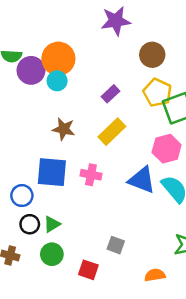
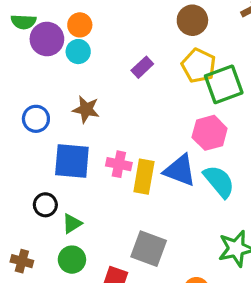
orange circle: (58, 59) -> (80, 25), size x0.6
yellow rectangle: (112, 132) -> (144, 177), moved, turned -36
blue circle: (22, 196) -> (36, 119), moved
black circle: (30, 224) -> (45, 205), moved
gray square: (116, 245) -> (149, 249), size x1.6

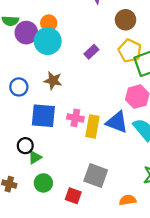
cyan circle: (78, 52) -> (48, 41), size x1.6
green triangle: (72, 224) -> (35, 157), moved

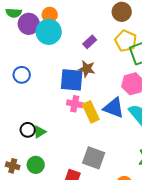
brown star: (53, 81) -> (87, 69), moved
blue square: (43, 116) -> (72, 80), moved
yellow rectangle: (92, 126) -> (91, 112), turned -35
green triangle: (35, 157) -> (40, 132), moved
green circle: (43, 183) -> (36, 165), moved

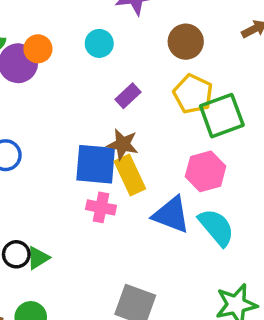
orange circle: (50, 15) -> (38, 49), moved
cyan circle: (49, 32) -> (99, 43), moved, size x0.6
yellow rectangle: (91, 112) -> (130, 175), moved

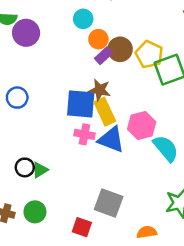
brown circle: (186, 42) -> (120, 49), moved
orange circle: (38, 49) -> (98, 39), moved
pink hexagon: (206, 171) -> (142, 126), moved
blue triangle: (171, 215) -> (111, 139), moved

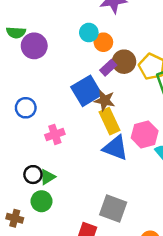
orange circle: (98, 39) -> (103, 42), moved
blue square: (81, 104) -> (86, 91), moved, turned -36
pink cross: (84, 134) -> (55, 134), moved, turned -30
green circle: (35, 212) -> (41, 201), moved

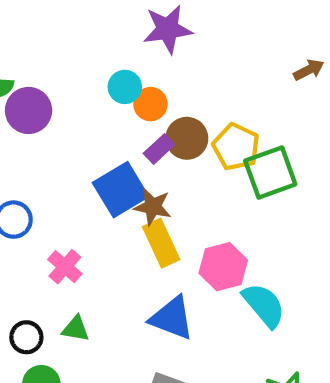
pink cross: (55, 134) -> (65, 267), turned -30
blue triangle: (116, 148) -> (172, 318), moved
green triangle: (48, 177) -> (76, 329), moved, turned 42

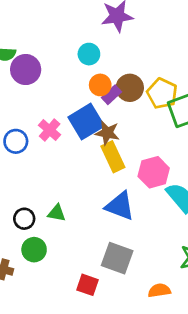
orange circle: (150, 104) -> (100, 85), moved
pink cross: (65, 267) -> (50, 130), moved

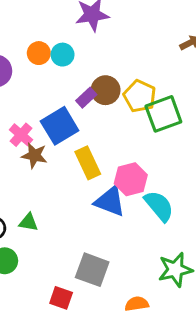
orange circle: (100, 85) -> (39, 53), moved
brown star: (107, 133) -> (34, 155), moved
blue triangle: (120, 206) -> (110, 201), moved

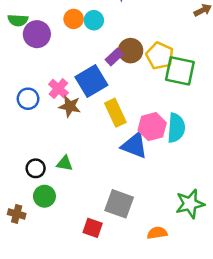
green square: (163, 114) -> (180, 71), turned 32
cyan semicircle: (159, 206) -> (176, 128), moved, turned 44

